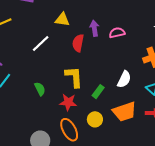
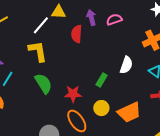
white line: (41, 44) -> (41, 25), moved
yellow L-shape: (74, 77) -> (38, 51), moved
green semicircle: (40, 89) -> (43, 83), size x1.5
orange trapezoid: (124, 112) -> (129, 112), moved

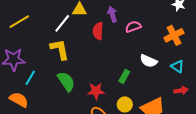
pink semicircle: (114, 19) -> (133, 27), moved
white semicircle: (126, 65) -> (149, 61), turned 96

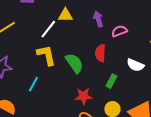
red semicircle: (98, 31) -> (100, 53), moved
cyan line: (30, 78) -> (33, 84), moved
green semicircle: (66, 81) -> (74, 63), moved

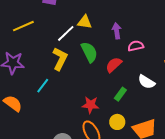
red semicircle: (100, 53) -> (114, 65), turned 36
yellow L-shape: (46, 55) -> (60, 59), turned 30
green semicircle: (74, 63) -> (89, 52), moved

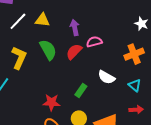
white line: (66, 33) -> (18, 21), moved
red semicircle: (114, 65) -> (74, 52), moved

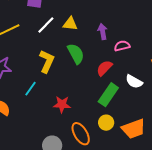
red semicircle: (74, 52) -> (104, 68), moved
green rectangle: (81, 91) -> (108, 95), size x1.6
red star: (51, 102) -> (62, 104), moved

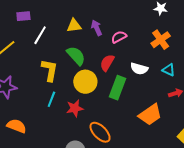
yellow triangle: (70, 24) -> (74, 26), moved
cyan line: (31, 89) -> (51, 99), moved
yellow circle: (106, 123) -> (85, 82), moved, size x1.5

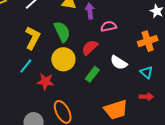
green rectangle: (117, 88) -> (92, 74), size x0.7

